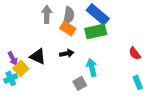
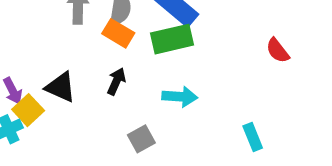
black arrow: (67, 53) -> (116, 81), turned -56
red semicircle: (135, 53) -> (278, 51), moved
cyan arrow: (92, 67) -> (180, 97), moved, turned 108

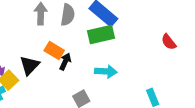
orange rectangle: (118, 33) -> (54, 51), moved
black triangle: (61, 87) -> (30, 65), turned 50

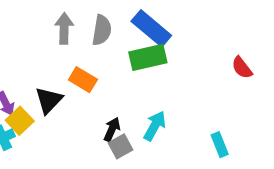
black arrow: (65, 62) -> (112, 129), moved
cyan arrow: (106, 71) -> (155, 126), moved, turned -65

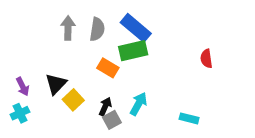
red semicircle: (242, 68) -> (206, 59), turned 30
orange rectangle: (83, 80) -> (108, 68), moved
yellow square: (20, 121) -> (73, 100), moved
cyan rectangle: (220, 145) -> (189, 118), turned -54

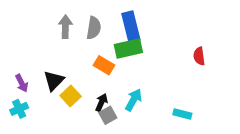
blue rectangle: (136, 28) -> (131, 27), turned 36

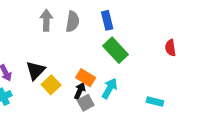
blue rectangle: (131, 27) -> (107, 20), size x0.7
green rectangle: (128, 48) -> (116, 50), moved, turned 60
orange rectangle: (104, 65) -> (86, 78), moved

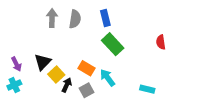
cyan arrow: (110, 88) -> (107, 78), turned -66
black arrow: (80, 91) -> (67, 85), moved

